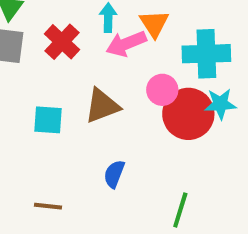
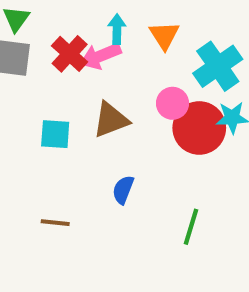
pink arrow: (126, 44) -> (100, 56), moved
cyan cross: (206, 54) -> (218, 66), turned -33

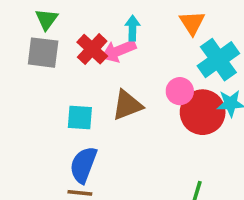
orange triangle: (164, 35) -> (192, 23), moved
blue semicircle: (123, 190) -> (83, 165), moved, size x1.5

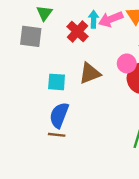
green triangle: (47, 19) -> (44, 13), moved
red cross: (92, 49) -> (78, 31), moved
pink arrow: (118, 51) -> (111, 19), moved

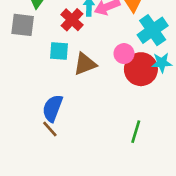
cyan square: (57, 82) -> (59, 51), moved
brown line: (57, 135) -> (50, 129), turned 42

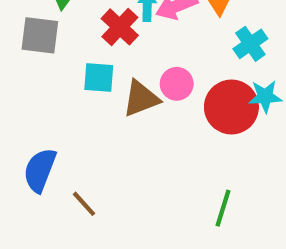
cyan cross: (153, 30) -> (250, 44), size x0.7
pink circle: (124, 54) -> (177, 84), moved
blue semicircle: (52, 108) -> (40, 170), moved

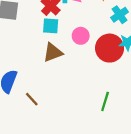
cyan square: (99, 78) -> (51, 26), moved
brown triangle: (141, 99) -> (53, 52), moved

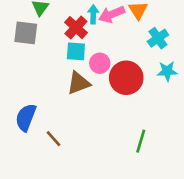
pink circle: (81, 36) -> (100, 63), moved
red circle: (110, 48) -> (126, 78), moved

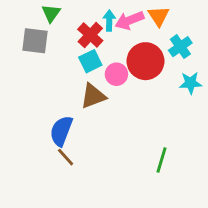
cyan square: (76, 51) -> (90, 61), turned -30
red circle: (126, 78) -> (145, 61), moved
blue semicircle: (26, 117) -> (61, 131), moved

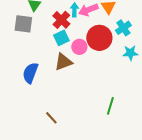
blue semicircle: (61, 131) -> (30, 73), moved
brown line: (66, 157) -> (51, 118), moved

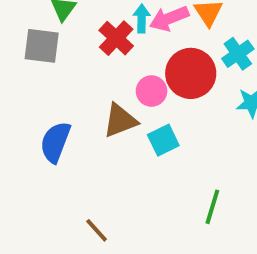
cyan square: (61, 38) -> (163, 140), moved

